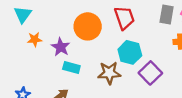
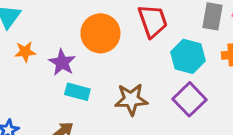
cyan hexagon: (130, 52) -> (188, 56), moved

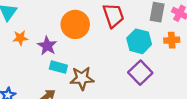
brown star: (131, 99) -> (82, 78), moved

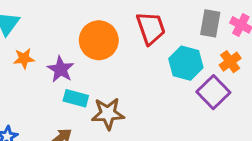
orange cross: (172, 40) -> (230, 62), turned -32
purple square: (140, 73) -> (213, 92), moved

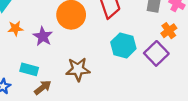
cyan hexagon: (186, 63) -> (123, 45), moved
cyan rectangle: (76, 98) -> (29, 69), moved

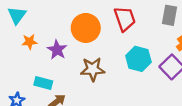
brown star: (78, 69) -> (93, 69), moved

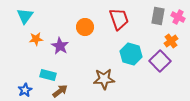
orange circle: (86, 28) -> (85, 27), size x0.7
brown star: (93, 69) -> (104, 79), moved

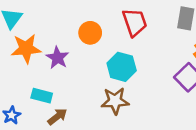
orange star: (36, 39) -> (26, 49), size x1.6
cyan hexagon: (131, 54) -> (122, 67), moved

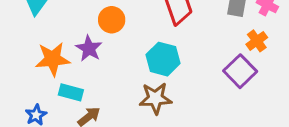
orange circle: (90, 33) -> (112, 20), moved
orange star: (26, 49) -> (53, 59), moved

